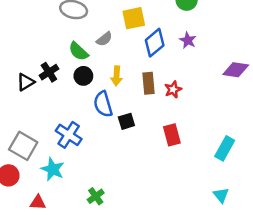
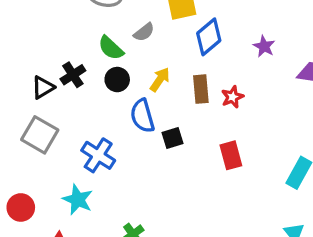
purple star: (188, 40) -> (264, 46), moved
yellow arrow: (117, 76) -> (160, 80), turned -150
gray square: (23, 146) -> (40, 135), moved

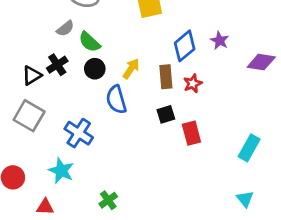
gray semicircle: (144, 32) -> (65, 28), moved
blue diamond: (209, 37) -> (185, 46), moved
black square: (172, 138) -> (166, 114), moved

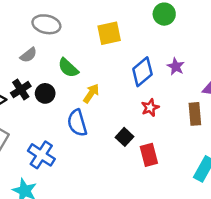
green semicircle: (89, 42) -> (68, 68), moved
black circle: (95, 69) -> (45, 93), moved
brown rectangle: (166, 77) -> (195, 114), moved
black square: (166, 114) -> (125, 137), turned -30

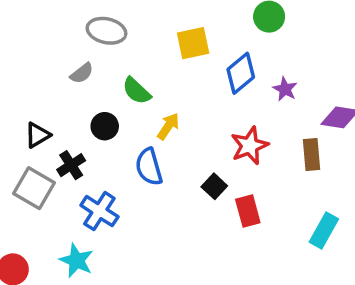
blue diamond: (142, 72) -> (241, 73), moved
black cross: (21, 90) -> (71, 165), moved
red star: (150, 108) -> (250, 146), size x1.5

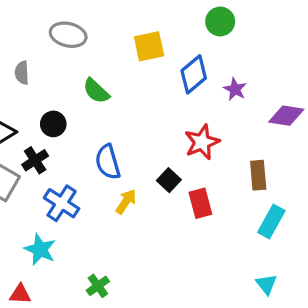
gray semicircle: (82, 73) -> (22, 73), moved, turned 125
black circle: (105, 126) -> (53, 124), moved
yellow arrow: (168, 126) -> (126, 202), moved
brown rectangle: (311, 154) -> (258, 175), moved

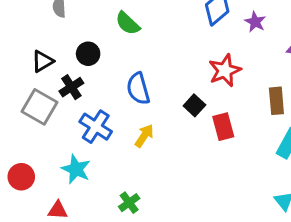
yellow arrow: (126, 202) -> (144, 136), moved

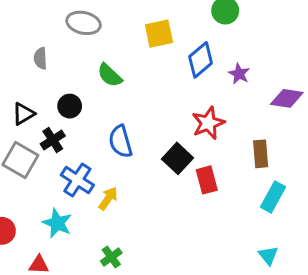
black square: (194, 105) -> (177, 158), size x1.4
yellow arrow: (144, 136) -> (108, 198), moved

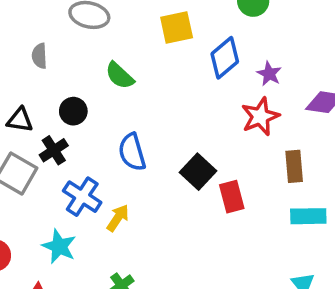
black triangle: (23, 114) -> (20, 120), turned 40
red star: (208, 123) -> (260, 116), moved
cyan rectangle: (273, 197) -> (308, 216), turned 60

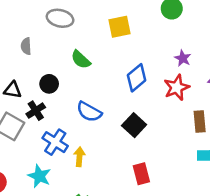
blue diamond: (225, 58) -> (137, 78), moved
blue semicircle: (132, 152) -> (89, 112), turned -45
red rectangle: (232, 197) -> (141, 174), moved
yellow arrow: (118, 218) -> (79, 157), turned -30

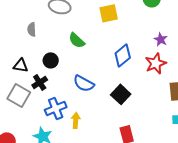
blue cross: (55, 142) -> (56, 108), turned 35

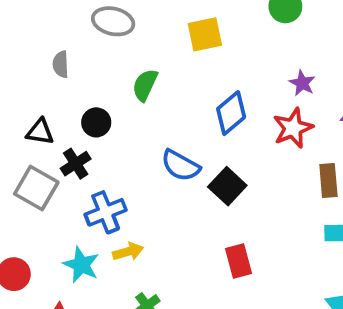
green semicircle: (77, 40) -> (145, 85), turned 72
blue semicircle: (84, 83) -> (181, 165), moved
yellow arrow: (76, 120) -> (128, 252), moved, turned 70

